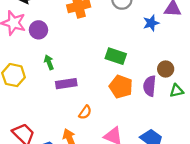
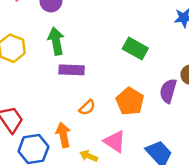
green arrow: (49, 62) -> (56, 41), size x1.5
orange pentagon: (121, 87) -> (130, 101), moved

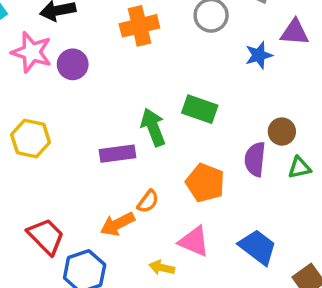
green arrow: (56, 41) -> (153, 127), moved
orange arrow: (63, 135) -> (117, 224), moved, turned -95

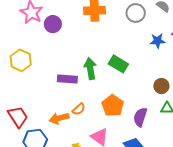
purple semicircle: (255, 159) -> (140, 117), moved

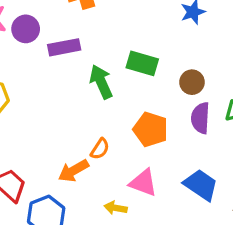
purple rectangle: (67, 79) -> (64, 47), moved
brown circle: (161, 86) -> (192, 82), moved
purple semicircle: (140, 117) -> (200, 118), moved

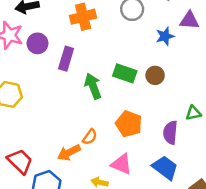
purple rectangle: (64, 47) -> (66, 59), turned -65
brown circle: (192, 82) -> (155, 75), moved
purple semicircle: (200, 118) -> (170, 132), moved

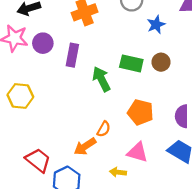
blue star: (165, 36) -> (156, 25), moved

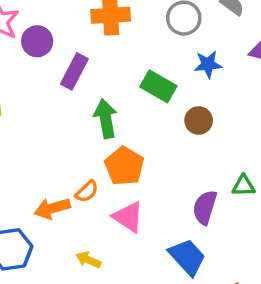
green rectangle: (131, 63) -> (158, 86), moved
orange pentagon: (140, 112) -> (124, 166), moved
pink triangle: (137, 152) -> (128, 217), moved

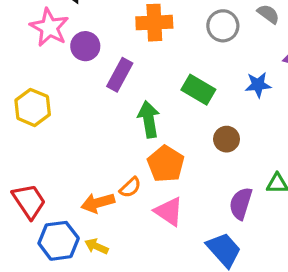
blue star: (208, 64) -> (258, 85), moved
brown circle: (199, 120) -> (227, 139), moved
yellow arrow: (88, 260) -> (96, 246), moved

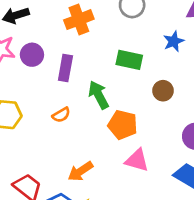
orange semicircle: (130, 187) -> (61, 115), moved, turned 30

